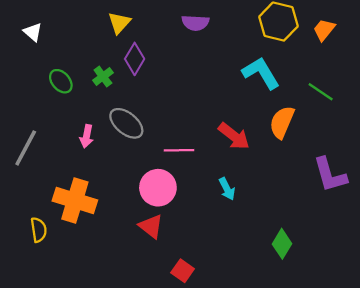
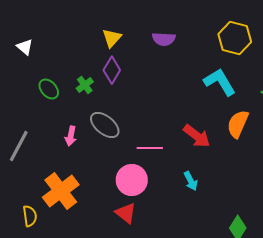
yellow triangle: (119, 23) -> (112, 38), moved
orange cross: (75, 201) -> (61, 191), turned 36

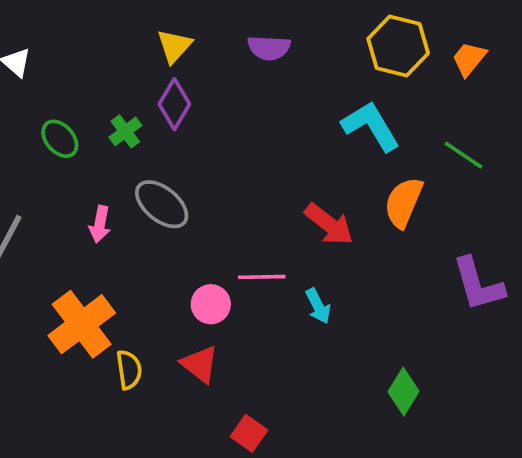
pink line: (150, 148) -> (262, 277), moved
pink circle: (132, 180) -> (211, 304), size x0.7
yellow semicircle: (30, 216) -> (129, 370), moved

